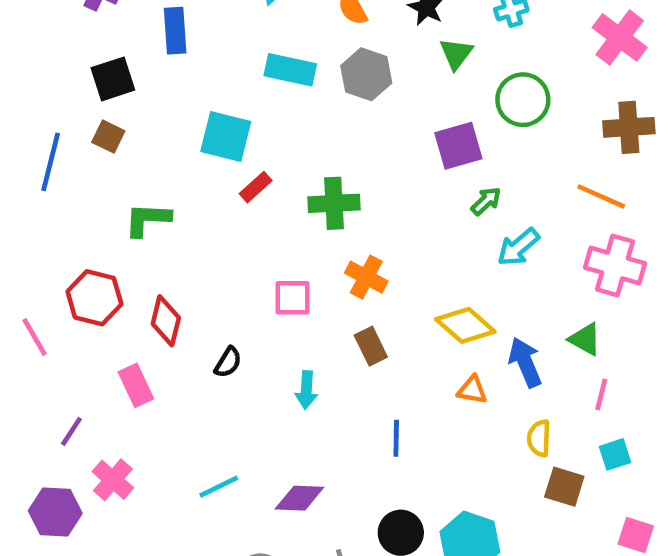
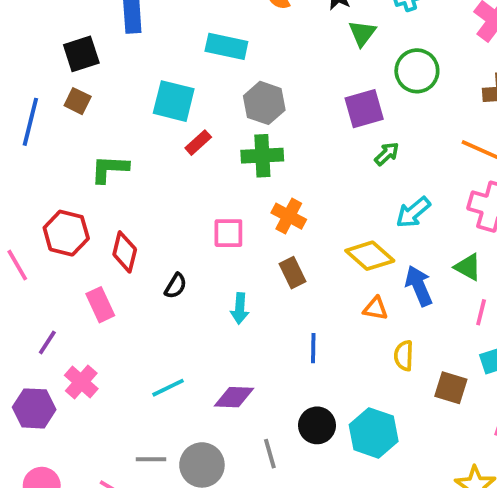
gray hexagon: (366, 74) -> (264, 103), moved
cyan arrow: (518, 247) -> (413, 212), moved
yellow semicircle: (539, 438) -> (404, 356), moved

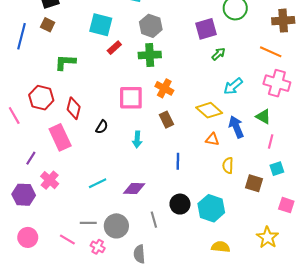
pink square: (228, 233) -> (131, 98), size x1.4
pink rectangle: (100, 305) -> (60, 137), size x1.4

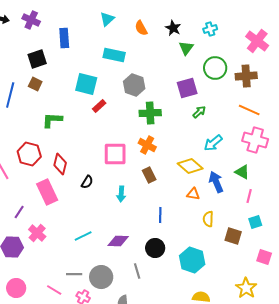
brown cross: (283, 21) -> (246, 76), moved
green cross: (150, 55) -> (150, 113), moved
black circle: (180, 204) -> (155, 248), moved

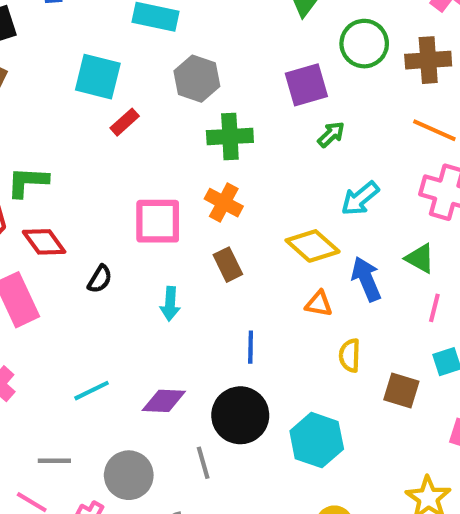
green L-shape: (52, 120) -> (28, 182), moved
red diamond: (60, 164) -> (44, 242), turned -50
black circle: (155, 248) -> (240, 415), size x1.4
gray line: (74, 274) -> (54, 461), moved

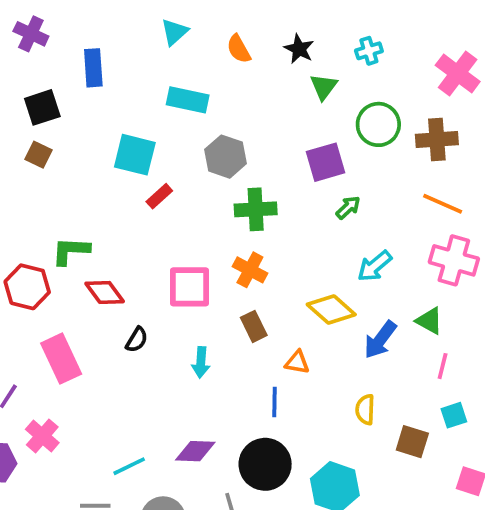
red diamond: (44, 242) -> (105, 292), moved
blue arrow: (366, 279) -> (380, 340), turned -120
orange triangle: (319, 304) -> (297, 362), moved
cyan line: (92, 391) -> (129, 466), moved

